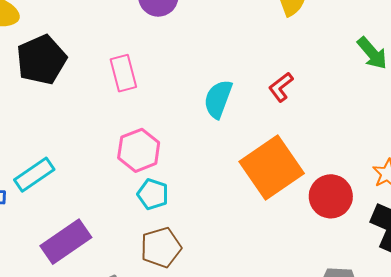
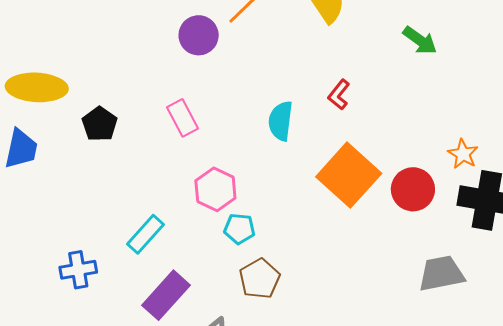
black pentagon: (41, 60) -> (100, 124), size x0.7
cyan rectangle: (34, 175) -> (145, 234), moved

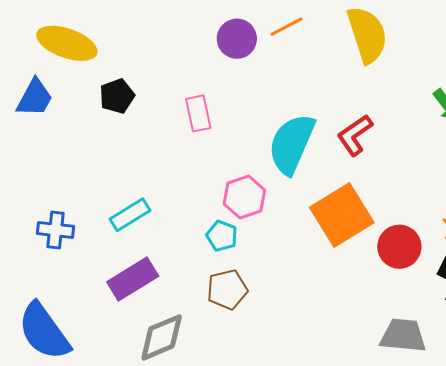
red L-shape: (339, 95) -> (355, 135), size x1.4
cyan semicircle: (281, 121) -> (292, 144), size x1.6
pink hexagon: (215, 189) -> (244, 197), moved

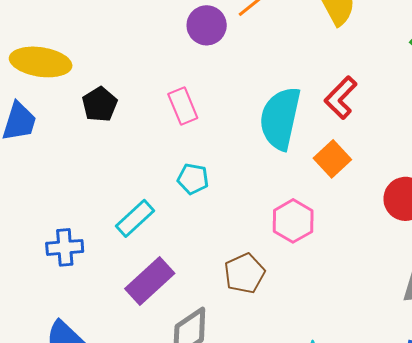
pink hexagon: (244, 197) -> (293, 221), moved
orange square: (342, 215) -> (332, 159), moved, size x0.6
cyan pentagon: (222, 236) -> (193, 179), moved

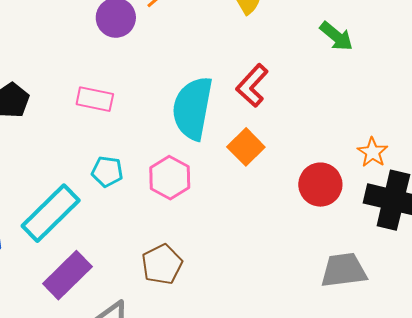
pink rectangle: (183, 106) -> (95, 99), turned -54
cyan rectangle: (135, 218) -> (51, 213), size x1.5
pink hexagon: (293, 221) -> (170, 178), moved

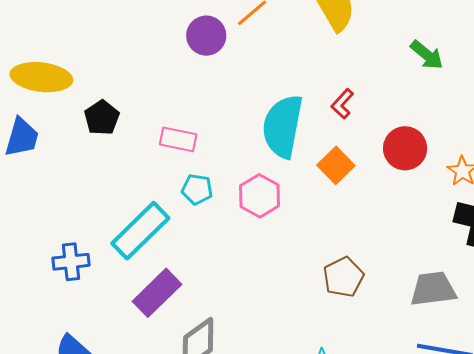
red L-shape: (252, 85) -> (342, 104), size x0.7
pink rectangle: (95, 99) -> (178, 139), moved
red circle: (320, 185) -> (405, 148), moved
brown pentagon: (162, 264) -> (343, 277), moved

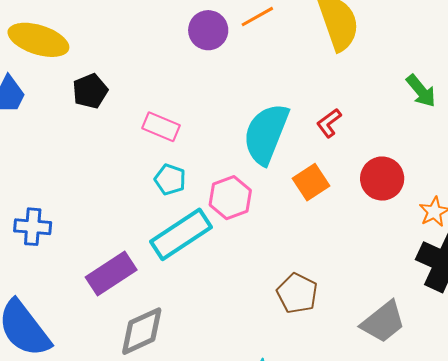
cyan rectangle: (140, 231) -> (181, 234), moved
brown pentagon: (343, 277) -> (297, 293), turned -30
gray trapezoid: (433, 289) -> (383, 322), turned 138

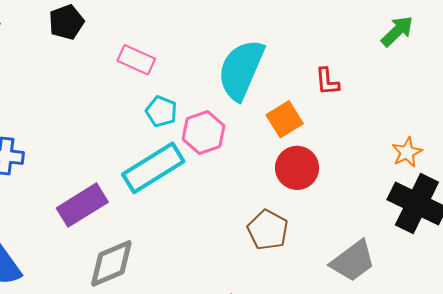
green arrow: (421, 91) -> (397, 31), turned -96
red L-shape: (329, 123) -> (327, 82), moved, turned -60
cyan pentagon: (170, 179) -> (161, 111), moved
red circle: (382, 179) -> (297, 168), moved

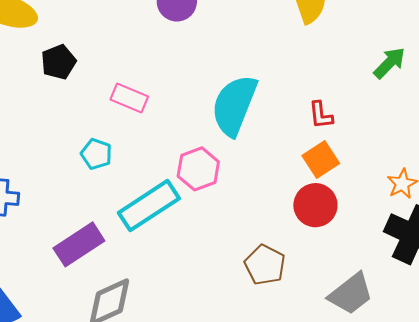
cyan pentagon: (161, 111) -> (96, 154), moved
orange square: (285, 119) -> (321, 159), moved
red circle: (297, 168) -> (315, 205), moved

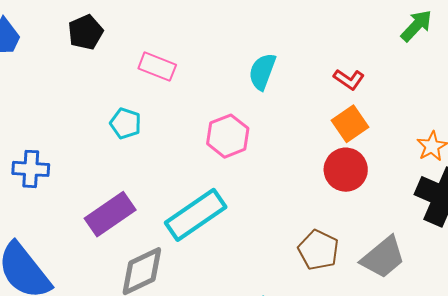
cyan semicircle: (234, 105) -> (262, 72), size x0.6
red L-shape: (321, 115) -> (349, 79), turned -48
cyan rectangle: (149, 206) -> (196, 215), moved
brown pentagon: (265, 265) -> (318, 250), moved

